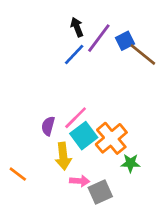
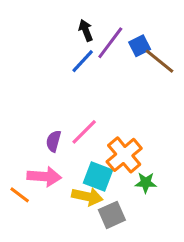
cyan square: (84, 136) -> (98, 176), moved, turned -32
yellow arrow: (63, 156) -> (87, 196), moved, turned -72
pink arrow: (80, 181) -> (44, 176), moved, size x1.5

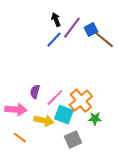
pink line: (84, 132) -> (55, 98), moved
pink arrow: (44, 176) -> (16, 110), moved
orange line: (20, 195) -> (20, 138), moved
yellow arrow: (87, 196) -> (44, 121), moved

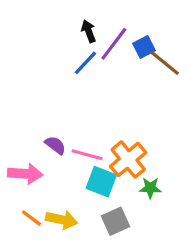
purple semicircle: (35, 92) -> (55, 145), turned 112
pink line: (55, 98) -> (87, 155), turned 60
yellow arrow: (44, 121) -> (62, 220), moved

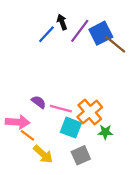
blue square: (144, 47) -> (101, 33), size x1.5
blue line: (85, 63) -> (46, 34), moved
orange line: (32, 218) -> (28, 135), moved
yellow arrow: (62, 220) -> (43, 154), turned 30

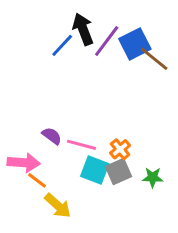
black arrow: (62, 22) -> (83, 29), size x1.5
orange cross: (90, 112) -> (120, 149), size x0.6
green star: (105, 132) -> (153, 177), moved
gray square: (81, 155) -> (119, 171), moved

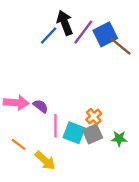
pink line: (81, 145) -> (56, 126), moved, turned 75
pink arrow: (24, 163) -> (16, 103), moved
orange line: (37, 180) -> (19, 144), moved

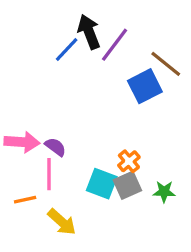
blue square: (105, 34) -> (145, 86), moved
pink line: (56, 126) -> (49, 174), moved
orange line: (19, 144) -> (25, 200), turned -49

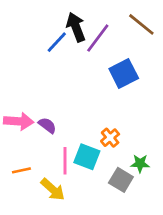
brown line: (166, 64) -> (141, 24), moved
pink line: (49, 174) -> (65, 161), moved
gray square: (127, 185) -> (121, 180), moved, turned -35

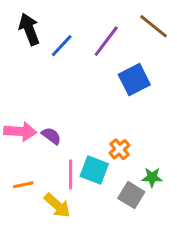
black arrow: (76, 27) -> (29, 29), moved

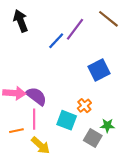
blue line: (62, 46) -> (56, 41), moved
blue square: (134, 80) -> (99, 70), moved
purple semicircle: (51, 136) -> (36, 96), size x1.5
pink line: (71, 174) -> (34, 119), moved

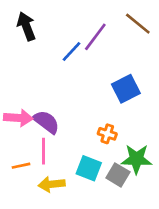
orange cross: (84, 106) -> (107, 134), turned -32
cyan square: (67, 120) -> (89, 168), moved
green star: (107, 125) -> (136, 159), size x1.6
yellow arrow: (40, 145) -> (52, 184), turned 132

